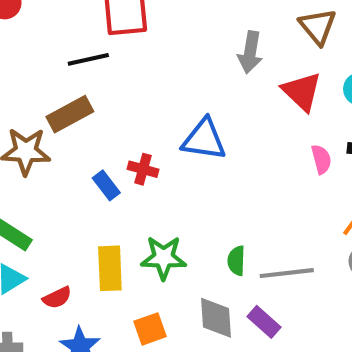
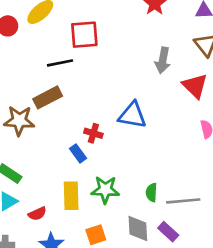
blue rectangle: (106, 185) -> (78, 153), moved

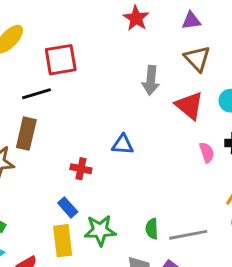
brown rectangle: (48, 97) -> (26, 134), turned -44
blue triangle: (132, 115) -> (123, 145), size x0.7
blue rectangle: (78, 153) -> (68, 207), moved

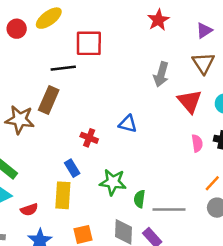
purple triangle: (191, 21) -> (204, 30), turned -36
green star: (100, 230) -> (113, 182), moved

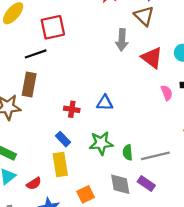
brown triangle: (203, 63) -> (144, 16), moved
blue triangle: (128, 124) -> (105, 103), moved

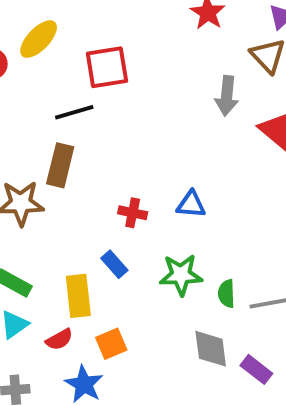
yellow rectangle: (60, 164) -> (78, 296), moved
purple rectangle: (146, 183) -> (256, 369), moved
orange square: (86, 194) -> (111, 344), moved

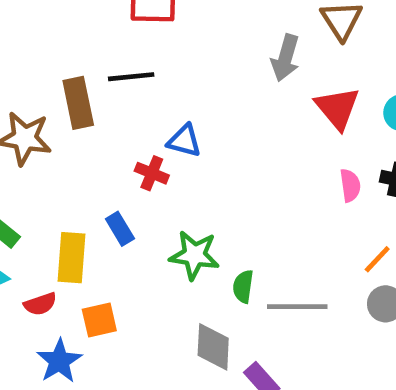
black line: (74, 112) -> (131, 77), moved
brown rectangle: (60, 165) -> (78, 103), turned -36
blue triangle: (191, 204) -> (184, 141), moved

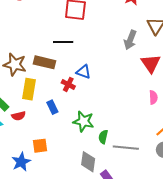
brown rectangle: (78, 103) -> (45, 62), moved, turned -70
yellow rectangle: (71, 258) -> (29, 89), moved
red semicircle: (40, 304) -> (19, 116), moved

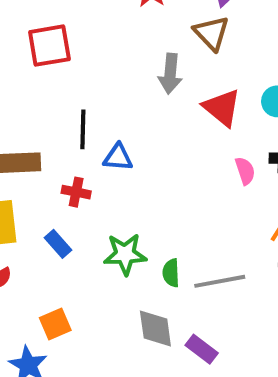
black line: (63, 42) -> (83, 129), moved, turned -72
blue triangle: (84, 72) -> (118, 157), moved

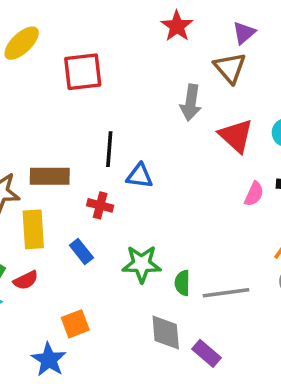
pink semicircle: (245, 171) -> (254, 194), turned 40

